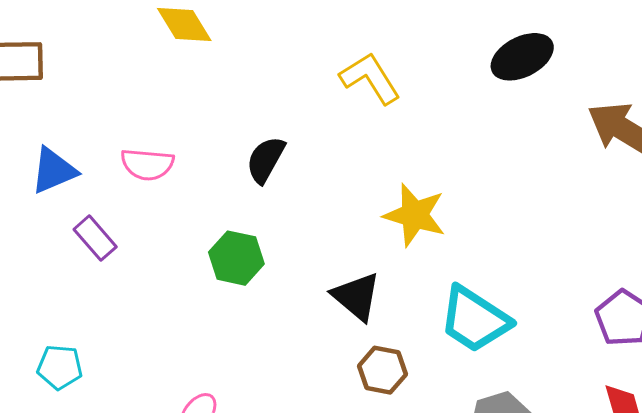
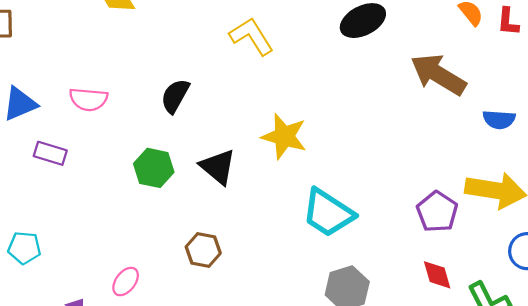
purple rectangle: (95, 238) -> (50, 153), turned -32
black triangle: (356, 296) -> (218, 167), moved
brown hexagon: (382, 370) -> (203, 250), moved

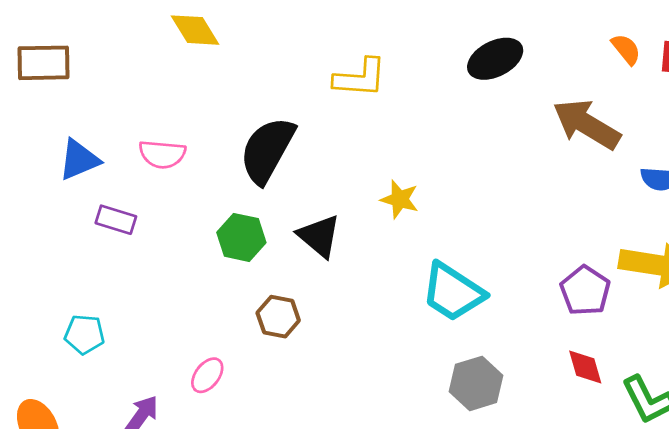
yellow L-shape: (252, 36) -> (360, 78), turned 126
black semicircle: (175, 96) -> (267, 150), size x1.6
yellow star: (284, 136) -> (400, 199), size x0.7
brown hexagon: (203, 250) -> (278, 317), moved

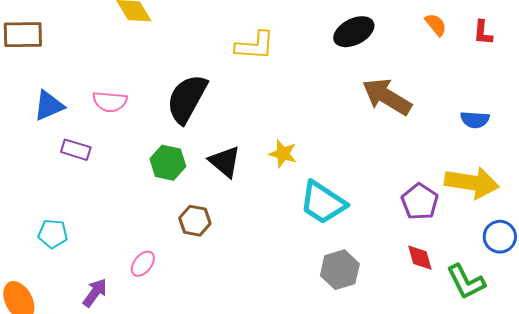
orange semicircle: (626, 49) -> (436, 25), moved
brown arrow: (587, 124) -> (387, 97), moved
yellow star: (400, 199) -> (283, 154), moved

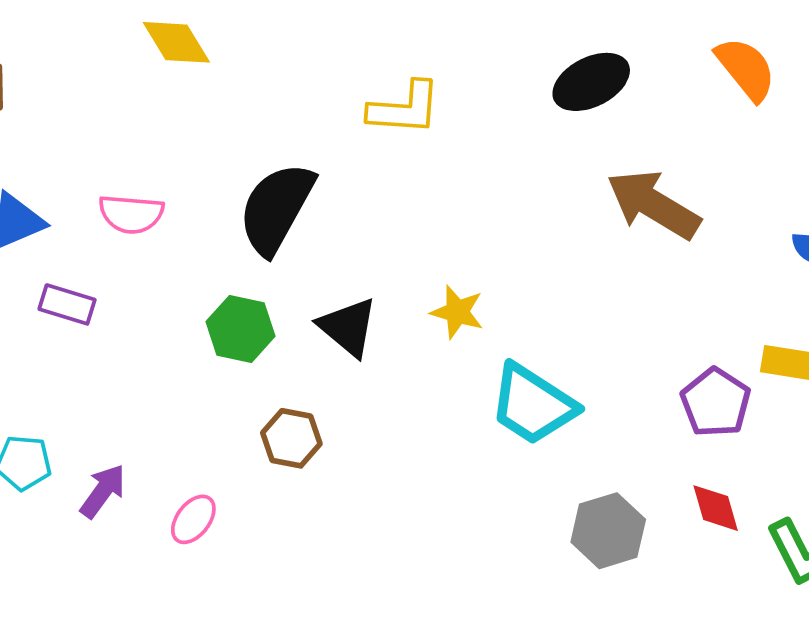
orange semicircle: (436, 25) -> (746, 69), size x1.5
gray hexagon: (340, 270) -> (608, 531), moved
purple arrow: (95, 293) -> (103, 491), moved

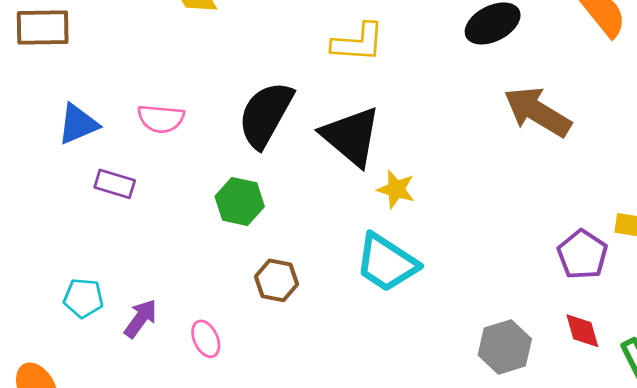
black triangle: (348, 327) -> (351, 136), moved, size x1.4
cyan trapezoid: (533, 404) -> (387, 263), moved
pink ellipse: (193, 519) -> (206, 339), turned -63

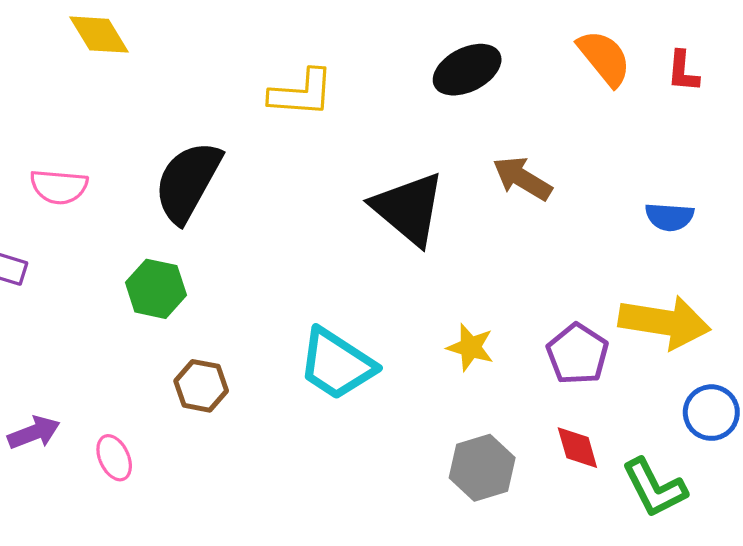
brown arrow: (537, 112) -> (522, 178), size x0.7
black triangle: (351, 136) -> (409, 209), moved
yellow star: (396, 189) -> (470, 347), moved
purple arrow: (140, 318) -> (34, 433), turned 33

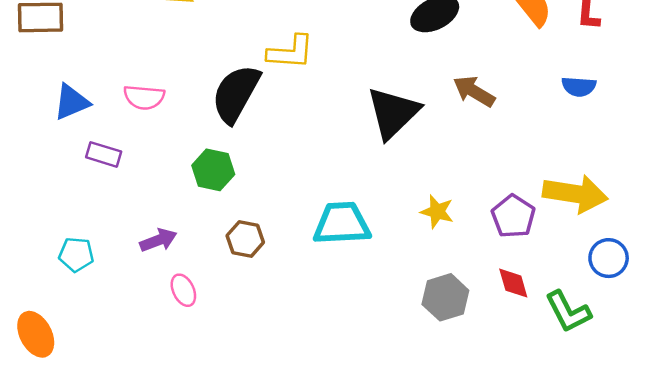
yellow L-shape: (301, 93) -> (291, 52), moved
black triangle: (409, 209) -> (393, 113), turned 36
blue semicircle: (669, 217) -> (579, 87), moved
cyan trapezoid: (337, 364) -> (342, 224), turned 144
purple arrow: (34, 433) -> (158, 240), moved

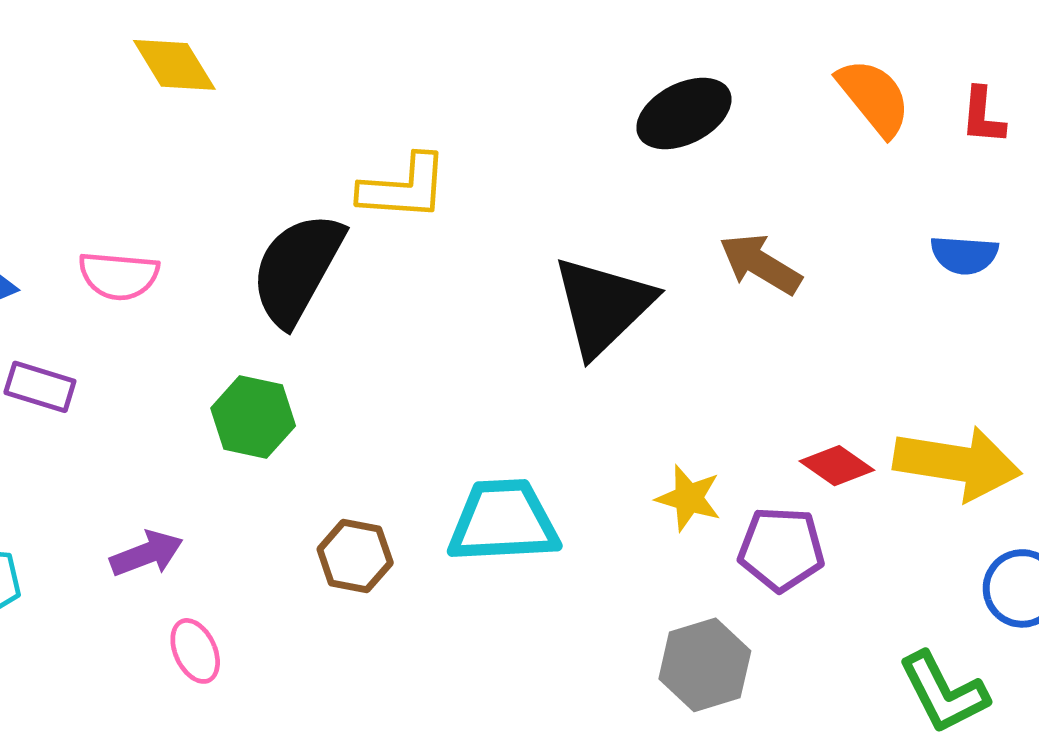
purple pentagon: (513, 216) -> (781, 549), moved, turned -30
brown hexagon: (245, 239) -> (355, 556), moved
red diamond: (513, 283) -> (837, 466), moved, turned -39

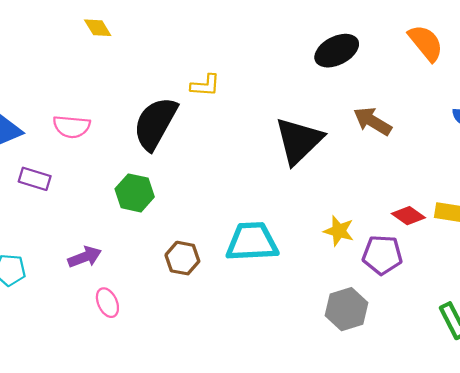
yellow diamond: (174, 65) -> (98, 28), size x0.7
yellow L-shape: (404, 188) -> (205, 85), size x0.7

